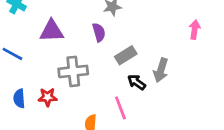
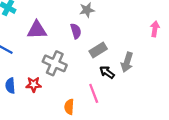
gray cross: (73, 71) -> (55, 63), turned 30

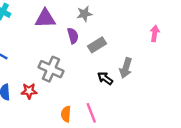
purple triangle: (37, 30) -> (45, 18), moved
gray rectangle: (98, 50) -> (97, 45), moved
pink line: (94, 93) -> (91, 113), moved

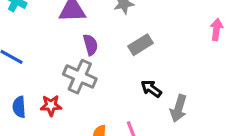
purple semicircle: (73, 36) -> (90, 45), moved
gray arrow: (126, 68) -> (179, 108), moved

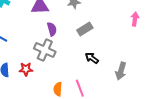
gray arrow: (179, 108) -> (121, 71), moved

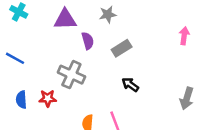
purple semicircle: (52, 29) -> (88, 41), moved
gray arrow: (121, 71) -> (187, 98), moved

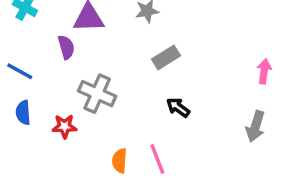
pink arrow: (184, 36) -> (264, 71), moved
purple semicircle: (88, 41) -> (66, 47), moved
blue semicircle: (21, 100) -> (23, 113), moved

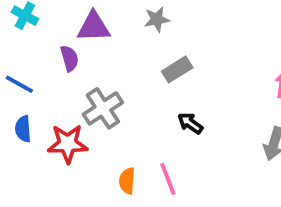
gray cross: (97, 94) -> (103, 108), turned 33
red star: (64, 126) -> (68, 144), size x1.5

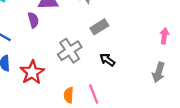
gray cross: (103, 108) -> (70, 51), moved
red star: (68, 144) -> (32, 72), turned -30

